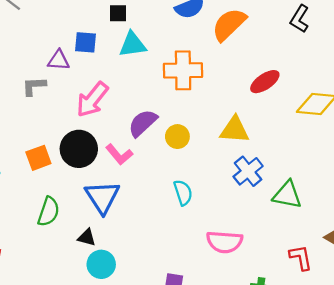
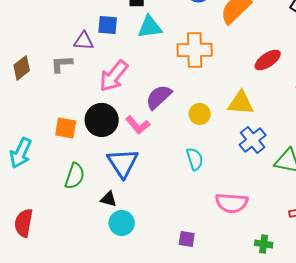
yellow circle: (177, 137) -> (200, 114), moved
orange square: (38, 158) -> (66, 128), turned 30

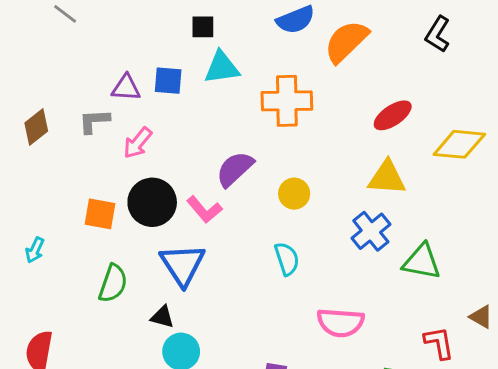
blue square: (108, 25) -> (168, 81), moved
pink arrow: (114, 76) -> (138, 143), moved, size x0.7
yellow triangle: (241, 103) -> (387, 178), moved
cyan arrow: (21, 153) -> (35, 250), size x0.6

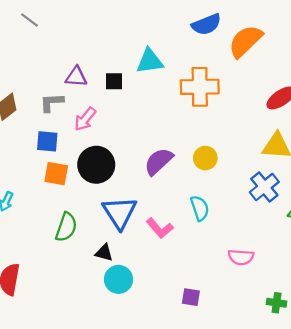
black square: (203, 27) -> (114, 81), moved
blue square: (168, 81) -> (47, 141), moved
purple semicircle: (235, 169) -> (159, 161), moved
pink L-shape: (204, 210) -> (160, 228), moved
pink semicircle: (340, 323) -> (241, 257), size x0.7

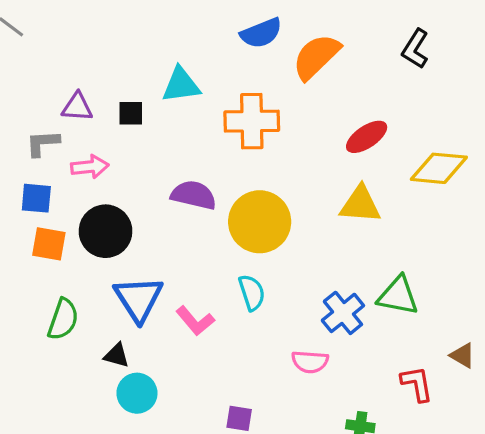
pink arrow: (85, 119) -> (90, 167), turned -135
yellow circle: (205, 158) -> (260, 222), size x1.8
purple semicircle: (159, 161) -> (194, 195), moved, turned 56
blue cross: (264, 187) -> (343, 313), moved

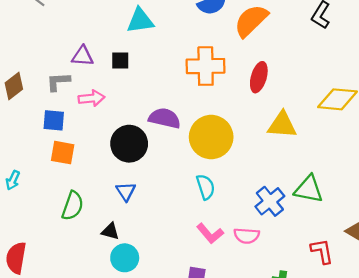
cyan triangle: (181, 85) -> (140, 21), moved
red ellipse: (367, 137) -> (259, 77), moved, turned -40
black circle: (106, 231) -> (129, 144), moved
blue triangle: (139, 299) -> (126, 191), size x0.6
pink L-shape: (195, 321) -> (210, 233), moved

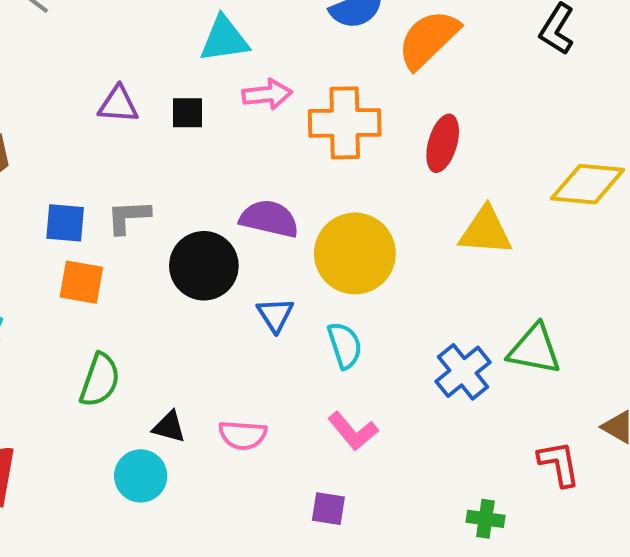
gray L-shape: (58, 82) -> (128, 217), moved
pink arrow: (91, 98) -> (267, 94), moved
blue triangle: (126, 191) -> (275, 315), moved
pink semicircle: (247, 236) -> (243, 435), moved
cyan circle: (125, 258) -> (141, 476), moved

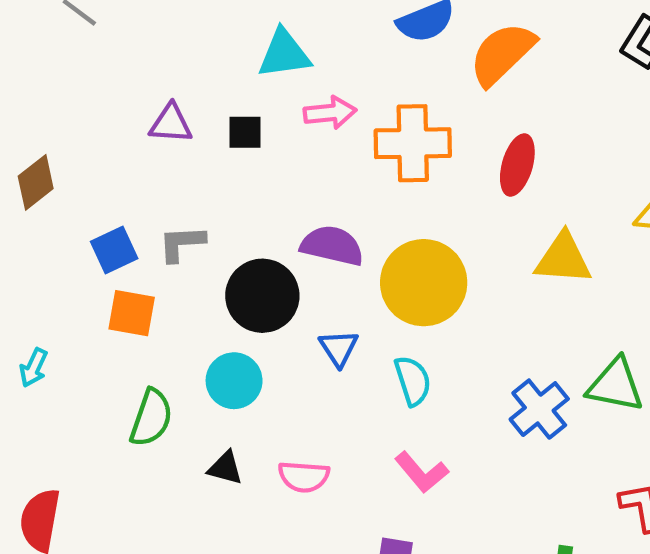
blue square: (65, 223) -> (114, 250), turned -30
cyan circle: (141, 476) -> (234, 381), moved

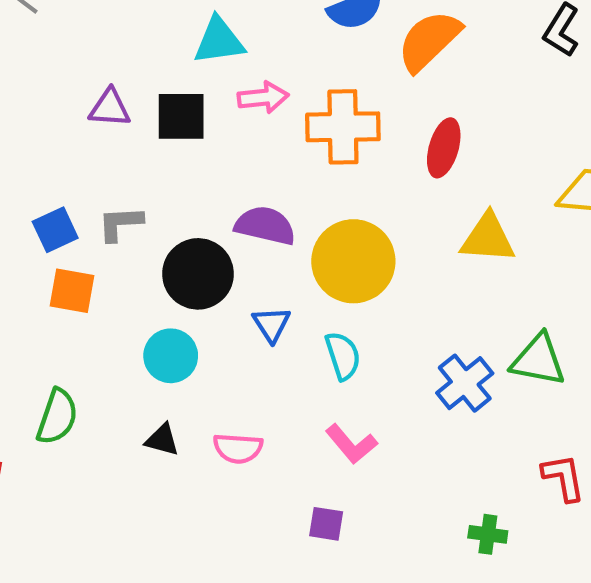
black square: (245, 132) -> (181, 116), size x1.5
green semicircle: (151, 418) -> (57, 417), moved

